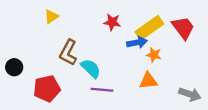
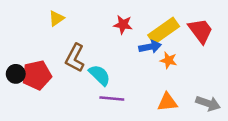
orange triangle: (148, 81) -> (167, 102), moved
red pentagon: (47, 89) -> (37, 75), moved

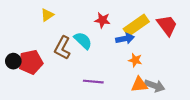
orange star: (169, 60) -> (135, 60), moved
cyan semicircle: (100, 75) -> (83, 41), moved
gray arrow: (208, 103) -> (155, 86), moved

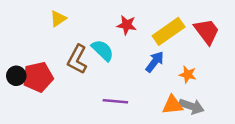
blue arrow: (125, 39) -> (155, 62), moved, turned -42
orange star: (135, 60) -> (188, 75), moved

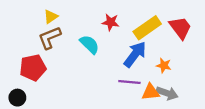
brown L-shape: (77, 59) -> (50, 38), moved, turned 40
blue arrow: (155, 62) -> (135, 54), size x1.4
black circle: (16, 76) -> (17, 98), moved
purple line: (115, 101) -> (129, 82), moved

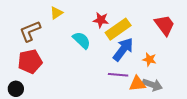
yellow triangle: (51, 17) -> (56, 13), moved
yellow rectangle: (147, 28) -> (118, 29), moved
brown L-shape: (50, 38) -> (30, 31), moved

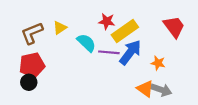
yellow triangle: (56, 13) -> (60, 28), moved
purple line: (118, 75) -> (109, 52), moved
orange triangle: (137, 84) -> (145, 89), turned 42
black circle: (16, 89) -> (29, 82), moved

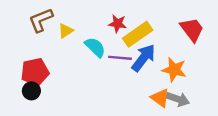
brown L-shape: (32, 33) -> (41, 20), moved
orange star: (158, 63) -> (174, 70), size x1.5

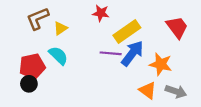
red star: (118, 24) -> (101, 13), moved
cyan semicircle: (95, 47) -> (58, 56), moved
gray arrow: (178, 99) -> (176, 91), moved

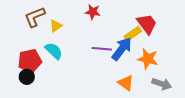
red trapezoid: (177, 27) -> (147, 24), moved
yellow rectangle: (127, 32) -> (133, 34), moved, size x0.7
orange triangle: (148, 90) -> (126, 83), moved

